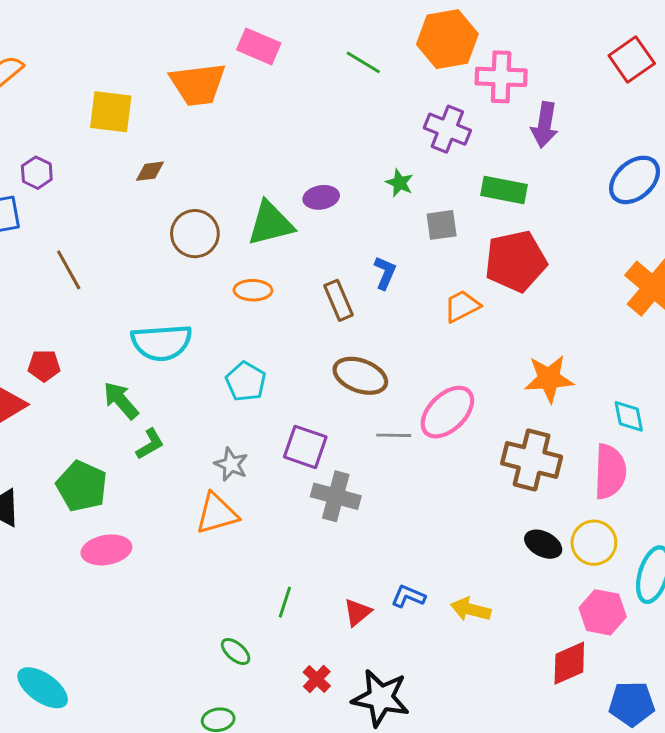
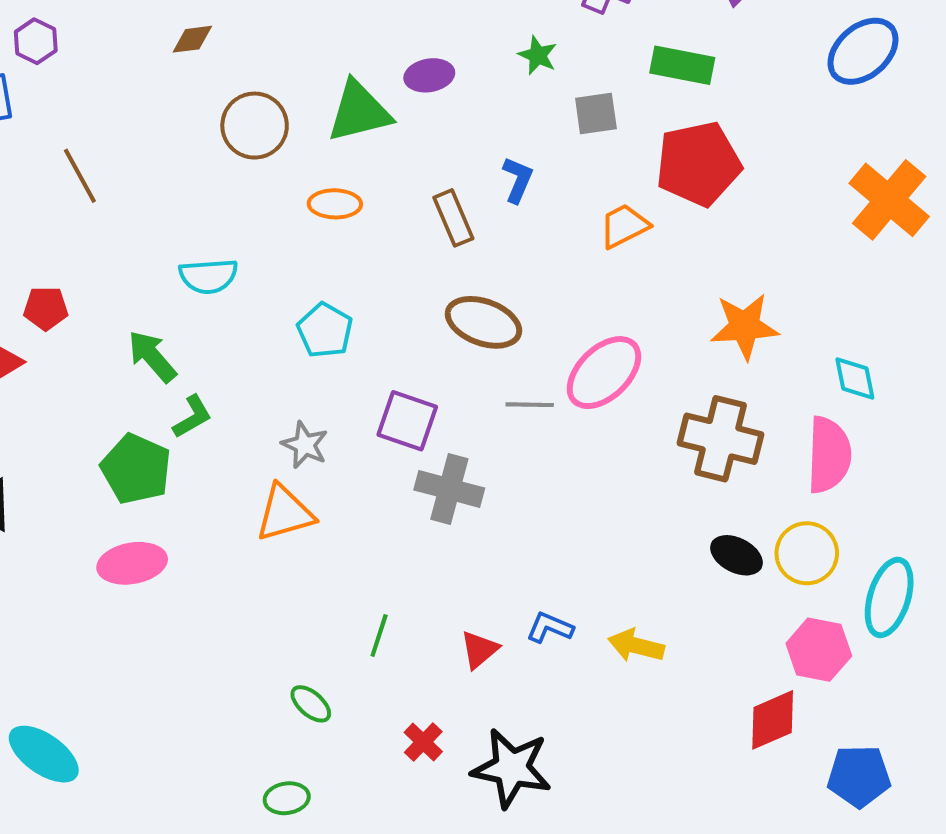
cyan semicircle: (162, 342) -> (208, 276), size x0.7
green pentagon: (82, 486) -> (136, 469), moved

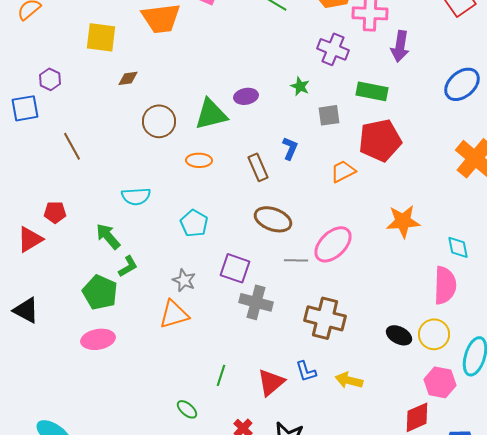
brown cross: (720, 439) -> (325, 318), moved
blue L-shape: (550, 628) -> (306, 371), turned -130
red triangle: (479, 650) -> (271, 382), size x1.4

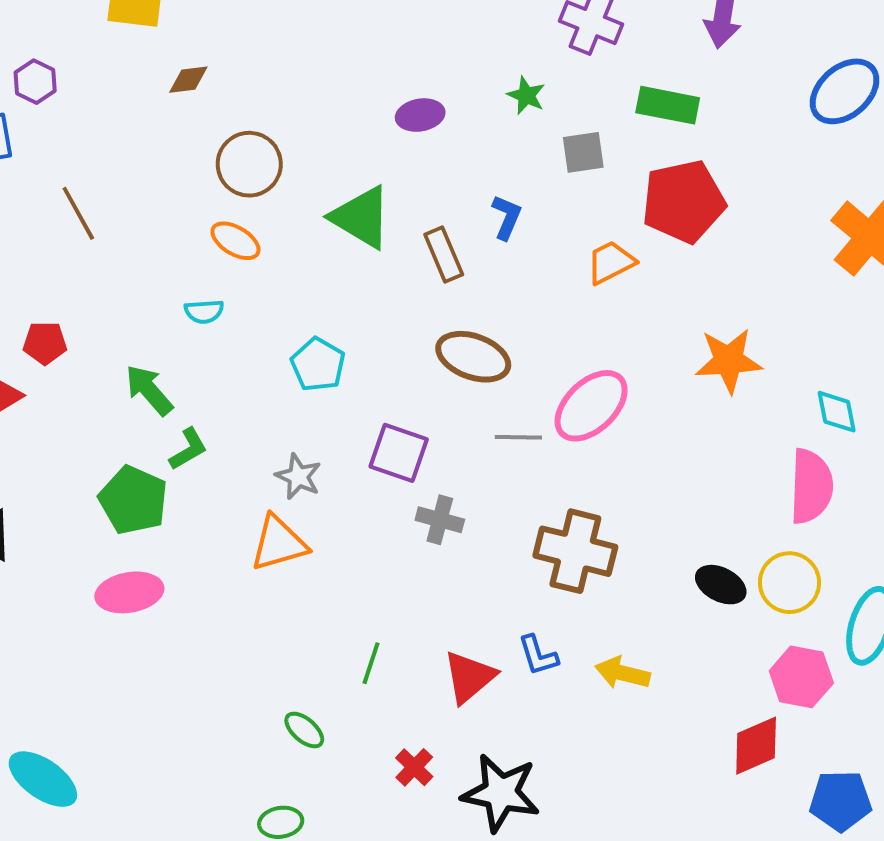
green triangle: (211, 114) -> (361, 217), moved, turned 45
orange ellipse: (199, 160) -> (235, 241), moved, turned 30
cyan semicircle: (136, 196) -> (204, 312), size x0.7
gray cross: (256, 302) -> (440, 520), size x0.7

